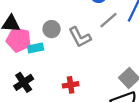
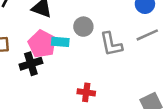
pink pentagon: (19, 40) -> (42, 44), moved
black cross: (24, 82) -> (31, 64), moved

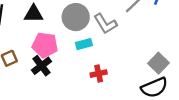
gray circle: (83, 27) -> (76, 17), size x1.5
cyan rectangle: (60, 42) -> (84, 44), moved

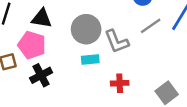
pink pentagon: (45, 45) -> (32, 45), moved
red cross: (99, 74) -> (120, 83), moved

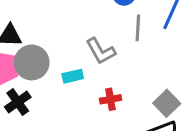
gray line: (151, 26) -> (138, 28), turned -45
gray circle: (86, 29) -> (32, 62), moved

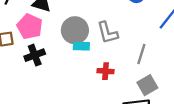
gray line: (138, 28) -> (141, 54), moved
gray circle: (32, 62) -> (75, 30), moved

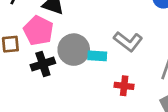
gray circle: (75, 30) -> (74, 50), moved
gray L-shape: (107, 33) -> (128, 41), turned -40

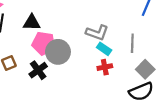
pink pentagon: (38, 31) -> (44, 43), moved
cyan rectangle: (97, 56) -> (104, 49), moved, turned 48

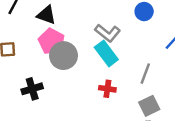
gray L-shape: (97, 33) -> (108, 33), moved
cyan rectangle: (104, 49) -> (106, 53), moved, size x1.5
black cross: (38, 70) -> (32, 89), moved

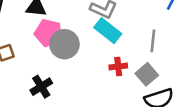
gray square: (149, 106) -> (147, 74), moved

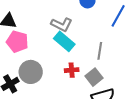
gray circle: (64, 44) -> (31, 72), moved

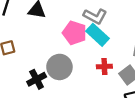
pink pentagon: (17, 42) -> (74, 33), moved

